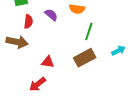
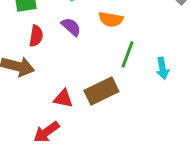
cyan arrow: (118, 51) -> (163, 68), moved, turned 104
brown rectangle: (85, 58) -> (101, 91), moved

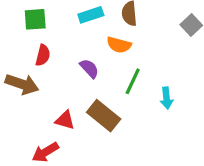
purple semicircle: (71, 27) -> (89, 68), moved
brown rectangle: (101, 91) -> (104, 116), turned 60

